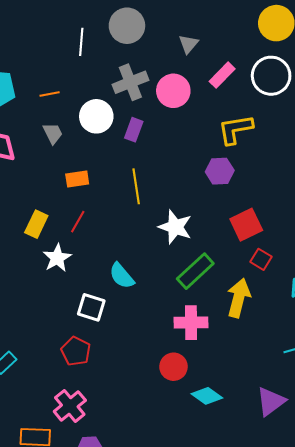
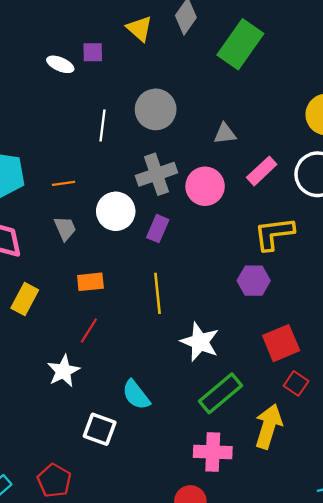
gray triangle: (188, 44) -> (225, 134), turned 40
yellow rectangle: (36, 224) -> (25, 299), moved
red pentagon: (76, 351) -> (54, 481), moved

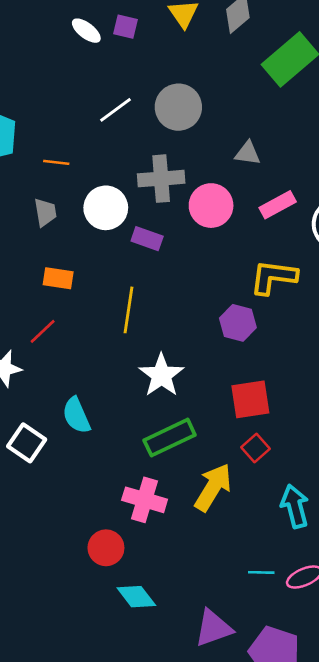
white line: (103, 126) -> (116, 110), turned 32
purple rectangle: (158, 229) -> (147, 239), turned 72

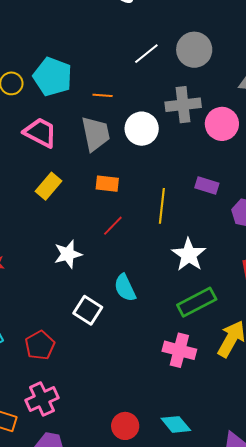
gray trapezoid: (45, 212) -> (96, 134), size x1.6
purple rectangle: (147, 239) -> (207, 185), moved
red line: (43, 331) -> (113, 226), moved
red circle: (106, 548) -> (125, 426), moved

